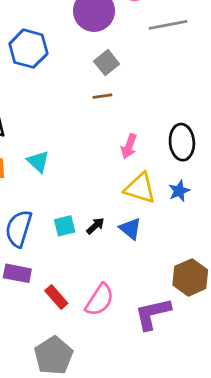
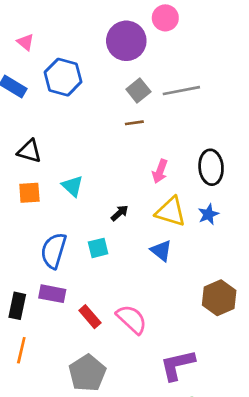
gray line: (168, 25) -> (181, 91), moved
black arrow: (95, 226) -> (120, 213), moved
pink semicircle: (100, 300) -> (132, 319), turned -80
purple L-shape: (153, 314) -> (177, 365), moved

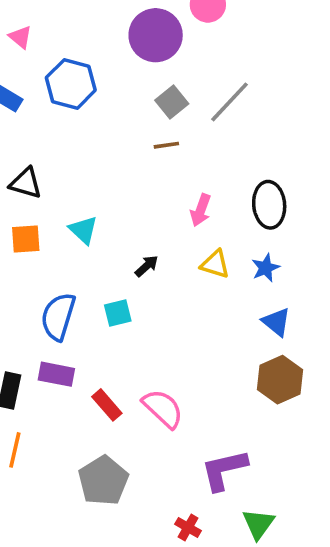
gray line: (181, 91) -> (230, 102), turned -36
yellow triangle: (171, 212) -> (215, 264), size x0.7
blue triangle: (161, 251) -> (276, 322), moved

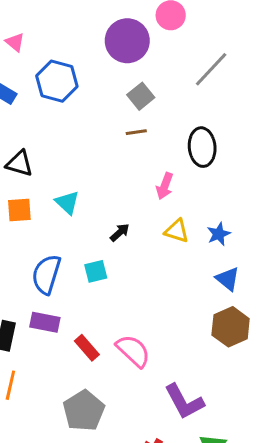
gray line: (230, 102) -> (211, 69), moved
black ellipse: (269, 205) -> (202, 147), moved
purple L-shape: (224, 470) -> (184, 402), turned -105

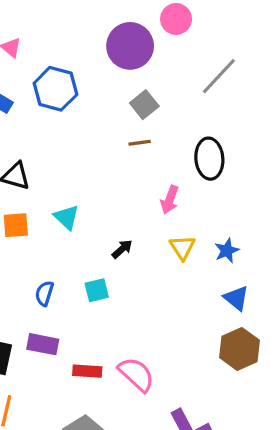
yellow triangle: (177, 231) -> (182, 247), turned 40
blue semicircle: (46, 274) -> (44, 293), size x0.6
red rectangle: (87, 348) -> (87, 371), turned -45

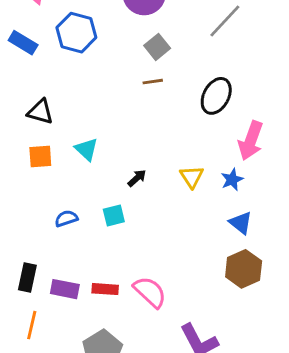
black ellipse: (209, 159) -> (216, 96), turned 33
pink arrow: (170, 200) -> (251, 141), moved, size x1.5
blue semicircle: (44, 293) -> (66, 218), turned 55
purple rectangle: (43, 344) -> (65, 289), moved

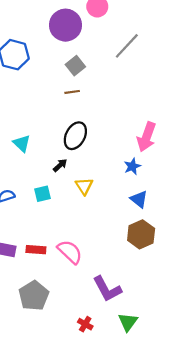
black ellipse: (216, 96) -> (75, 136), moved
yellow triangle: (192, 177) -> (84, 186), moved

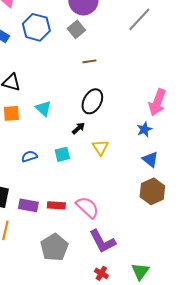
gray square: (75, 66) -> (76, 29), moved
purple L-shape: (107, 289) -> (102, 241), moved

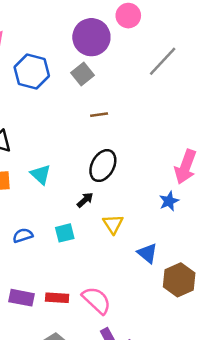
blue triangle: (150, 159) -> (147, 253), moved

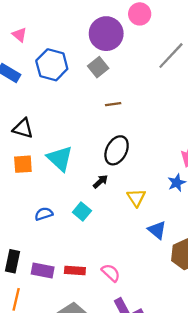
cyan triangle: (41, 174) -> (60, 158), size x1.4
yellow triangle: (113, 224) -> (136, 198), moved
cyan square: (65, 233) -> (82, 212), turned -36
pink semicircle: (97, 300) -> (111, 273), size x0.7

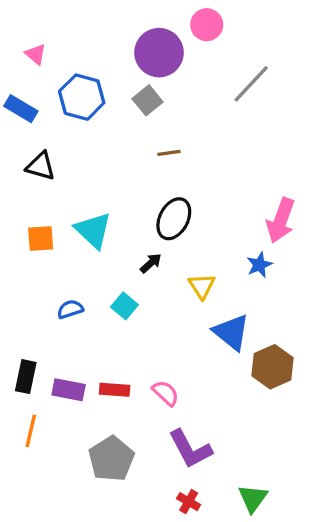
black triangle: (23, 128) -> (41, 166), moved
blue triangle: (157, 230) -> (231, 332), size x1.4

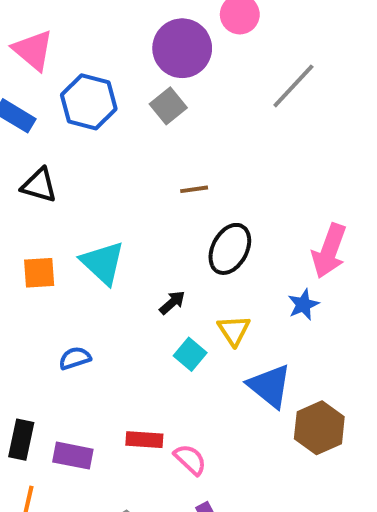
pink triangle: (36, 54) -> (33, 50), size x1.6
brown line: (169, 153) -> (194, 189), moved
black ellipse: (174, 219) -> (230, 249), moved
cyan square: (124, 306) -> (190, 354), moved
red rectangle: (115, 390) -> (144, 440), moved

